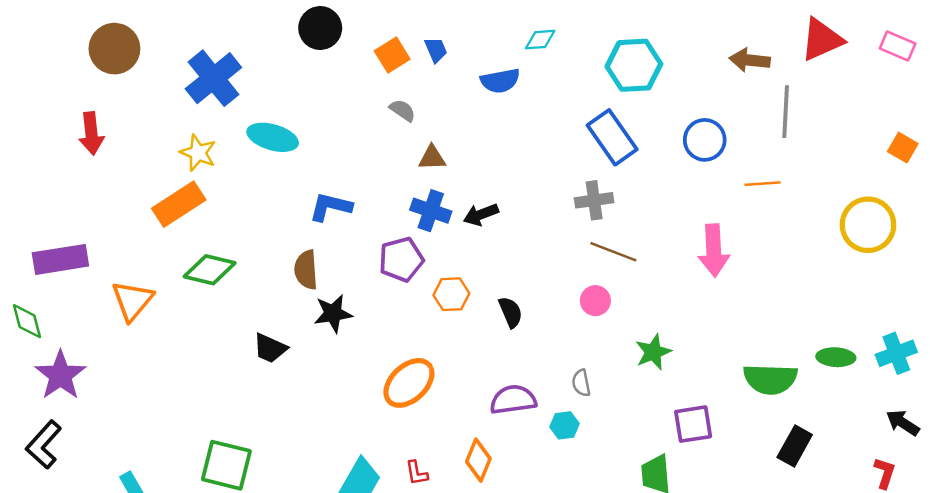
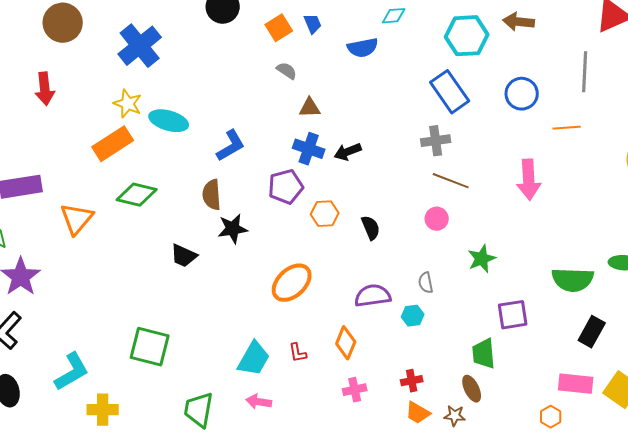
brown arrow: (750, 60) -> (519, 22), moved
cyan ellipse: (273, 137) -> (169, 121), moved
blue L-shape: (330, 207) -> (231, 146), turned 136

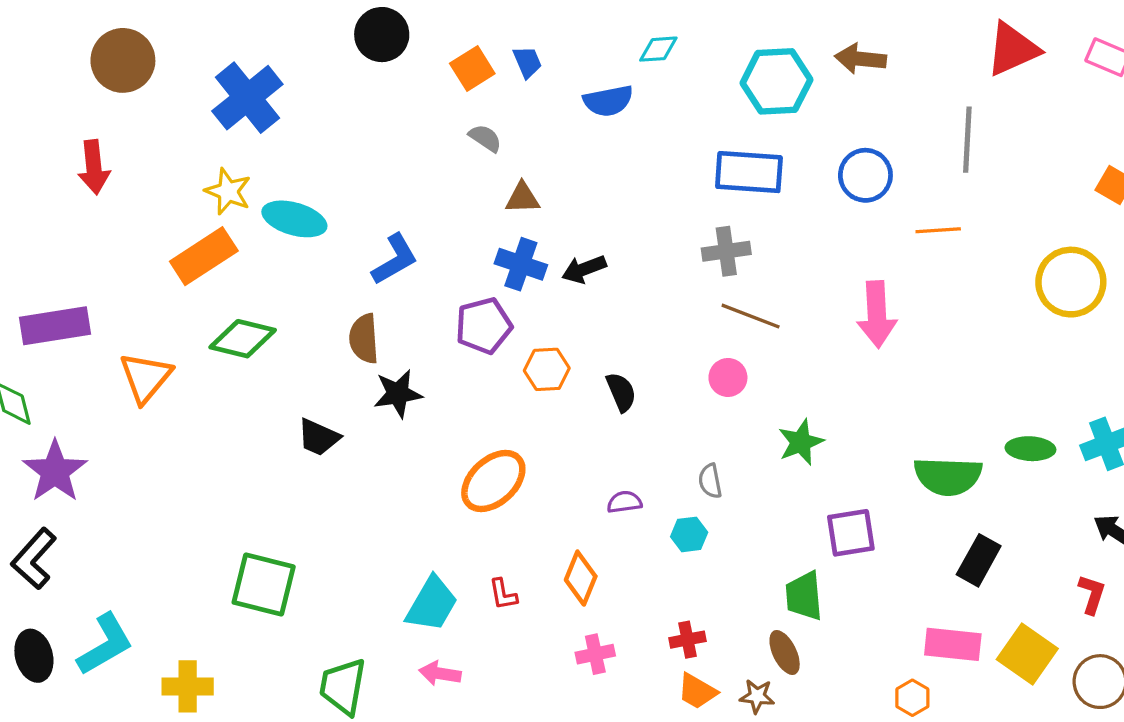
blue rectangle: (450, 92) -> (749, 172), turned -51
purple semicircle: (373, 296) -> (624, 502), size x0.6
cyan L-shape: (72, 372) -> (105, 644), moved

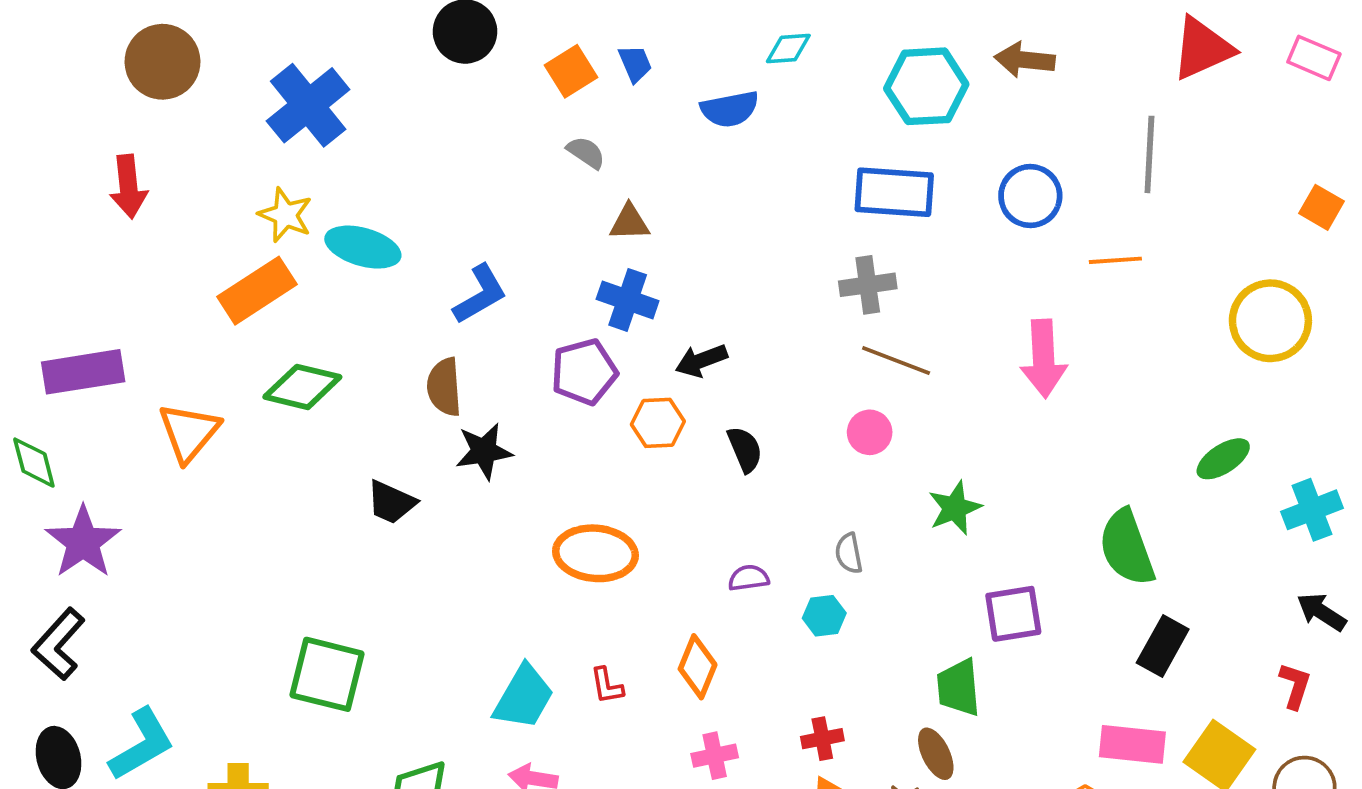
black arrow: (584, 269) -> (701, 360), moved
green ellipse: (1030, 449) -> (1223, 459), moved, turned -36
green semicircle: (948, 476) -> (1127, 548), turned 68
orange ellipse: (493, 481) -> (595, 553), turned 48

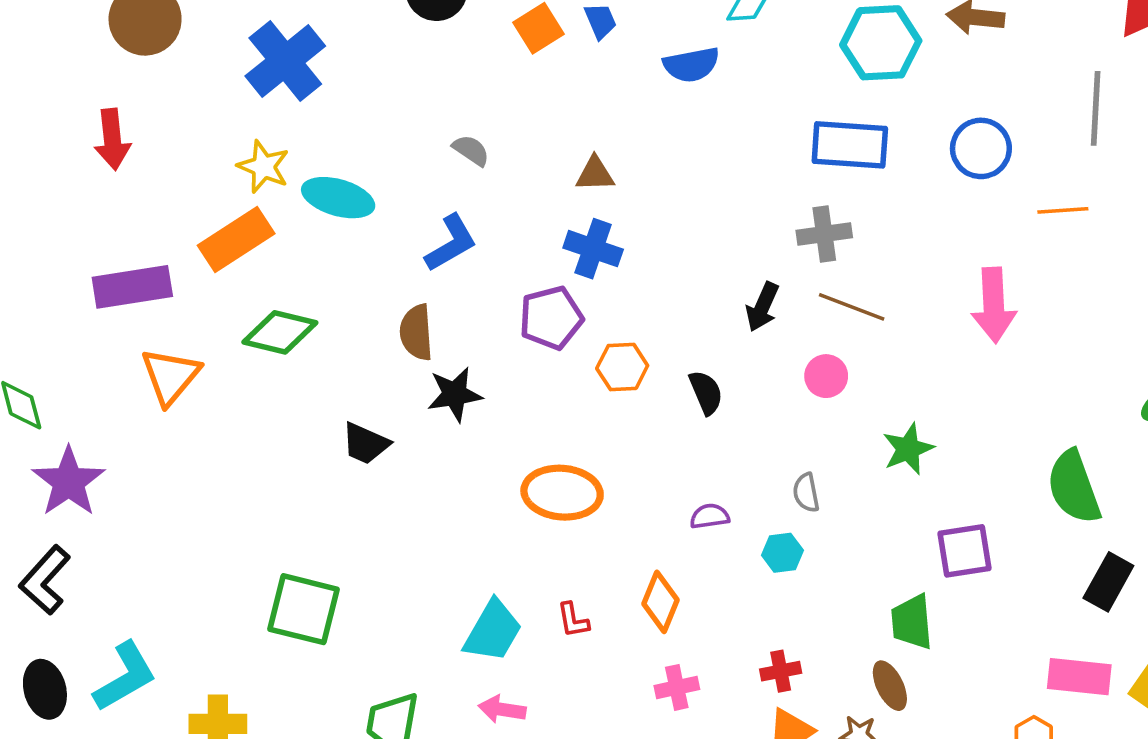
gray semicircle: (586, 153) -> (471, 150), moved
black arrow: (701, 360) -> (762, 307), moved, turned -45
purple rectangle: (83, 372) -> (132, 287), moved

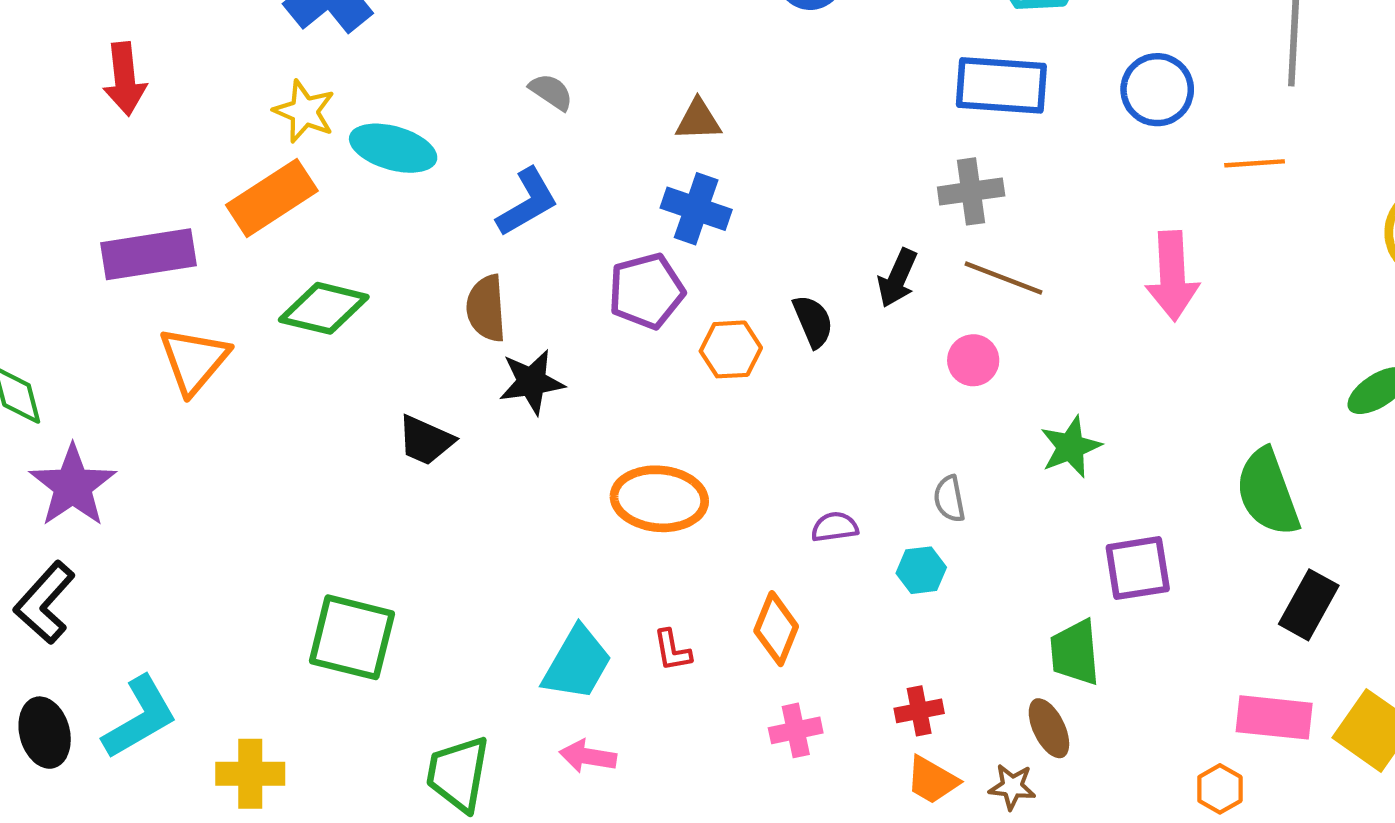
black semicircle: (706, 392) -> (813, 321), moved

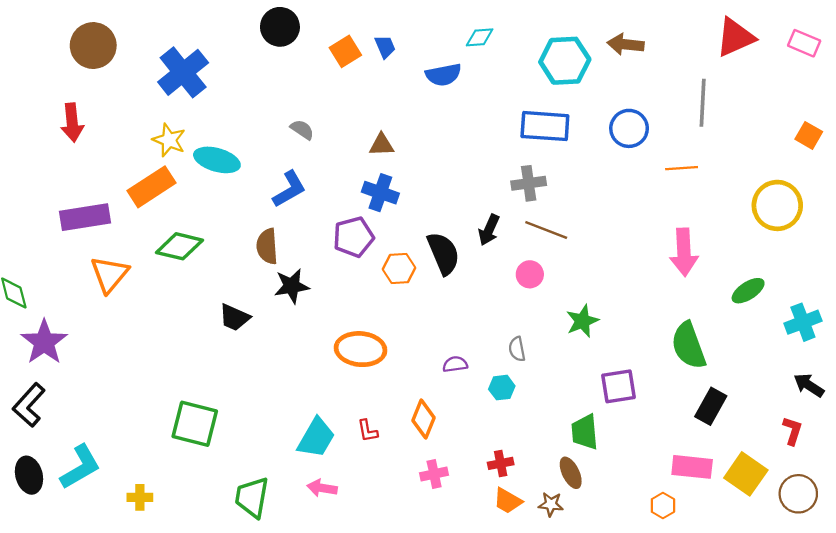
pink arrow: (1172, 276) -> (684, 252), moved
black semicircle: (813, 321) -> (443, 253), size x1.5
yellow cross: (250, 774) -> (140, 497), size x0.7

